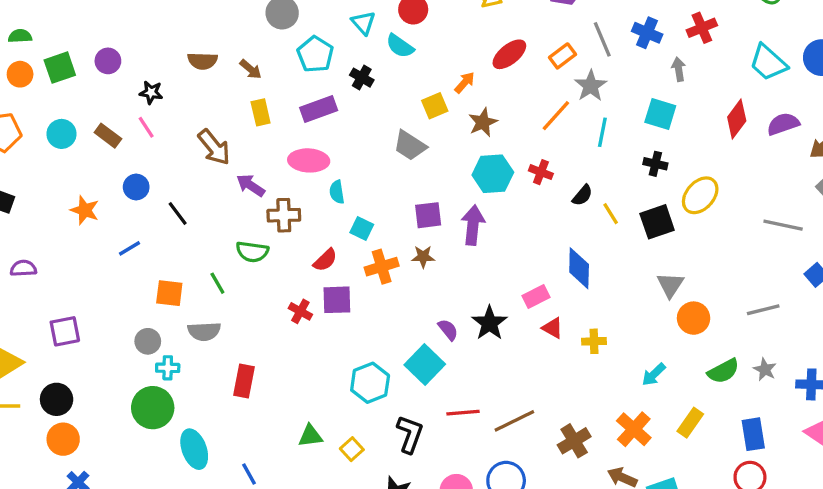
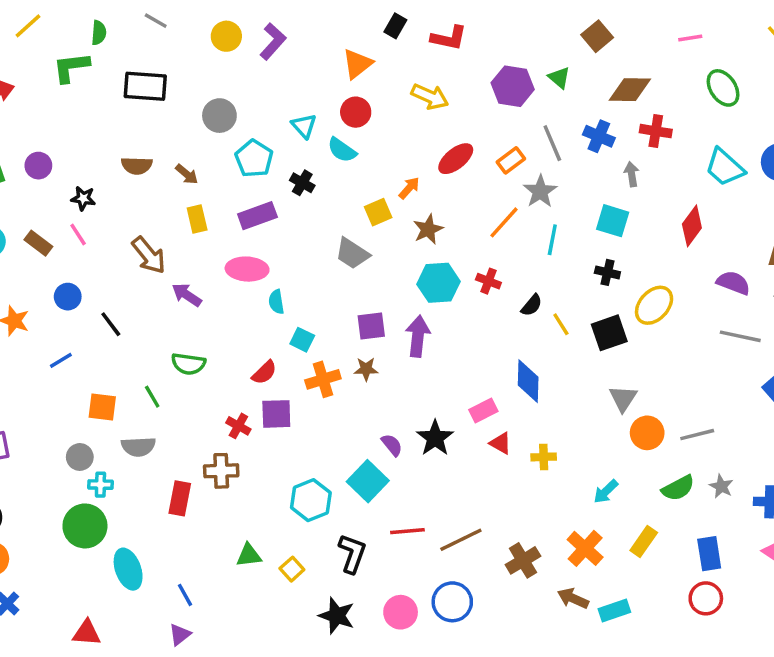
red cross: (702, 28) -> (656, 131), turned 32
purple semicircle: (783, 124) -> (733, 283), moved, turned 40
brown cross: (284, 215) -> (221, 471), moved
gray line: (763, 310) -> (697, 435), moved

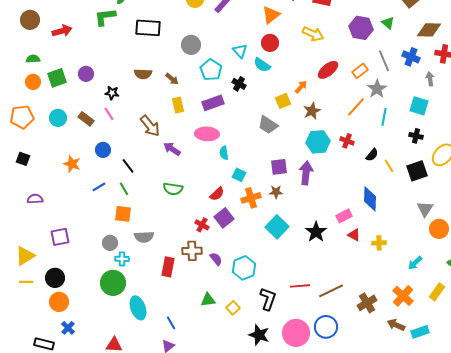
green line: (152, 397) -> (124, 189), moved
purple square: (276, 414) -> (224, 218), turned -36
purple semicircle: (392, 445) -> (216, 259), moved
cyan square: (368, 481) -> (277, 227), moved
pink circle: (401, 612) -> (296, 333), size x1.4

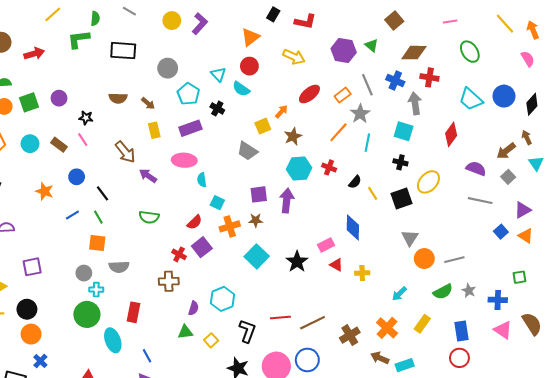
gray arrow: (430, 79) -> (415, 103), size x1.5
purple semicircle: (216, 259) -> (194, 308), moved, turned 56
red rectangle: (168, 267) -> (134, 312), moved

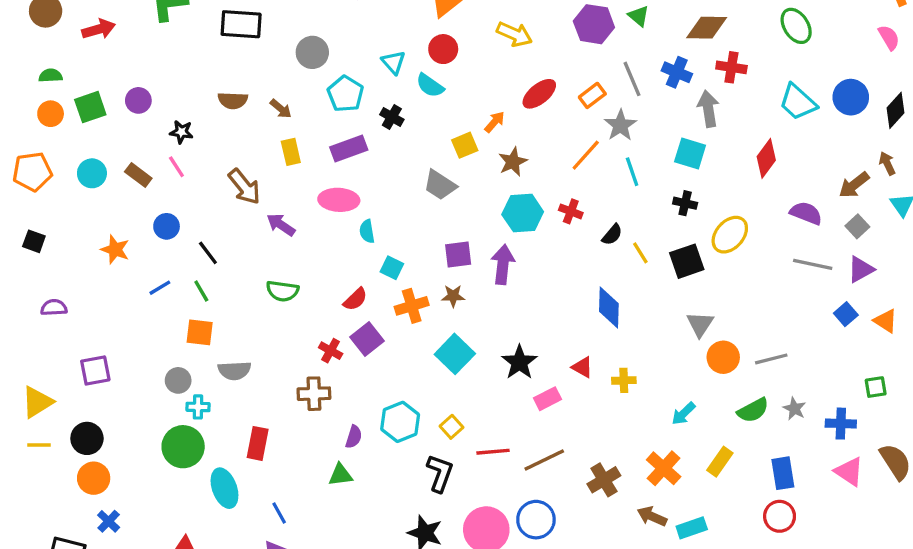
cyan line: (367, 143) -> (632, 172), turned -30
purple triangle: (523, 210) -> (861, 269), moved
pink rectangle: (326, 245) -> (548, 399), moved
yellow square: (211, 340) -> (451, 427), moved

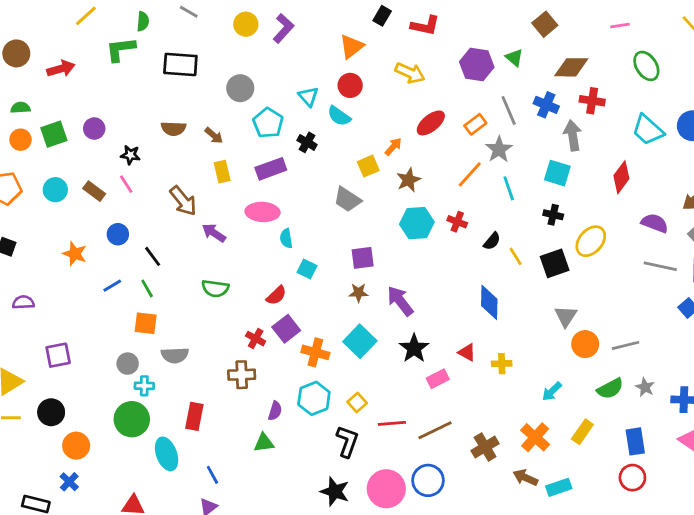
purple arrow: (503, 264) -> (400, 301), moved, turned -44
orange cross: (412, 306) -> (315, 352), moved, turned 32
orange circle: (94, 478) -> (76, 446), moved

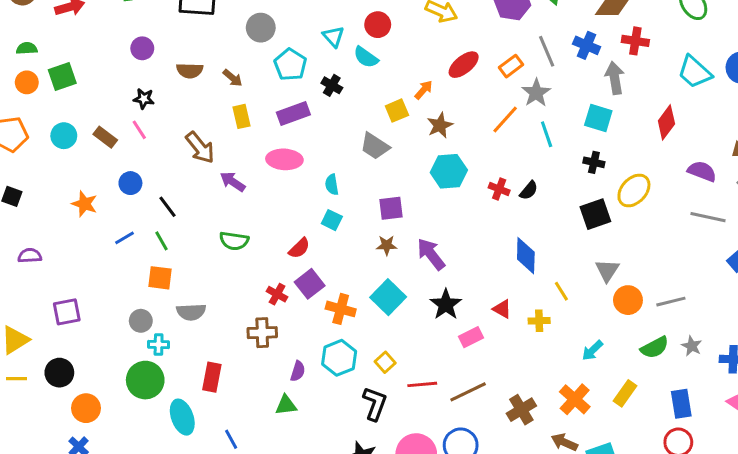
purple circle: (94, 129) -> (142, 48), moved
red cross: (457, 222) -> (499, 189), moved
cyan semicircle: (286, 238) -> (332, 185), moved
yellow line: (516, 256) -> (561, 291), moved

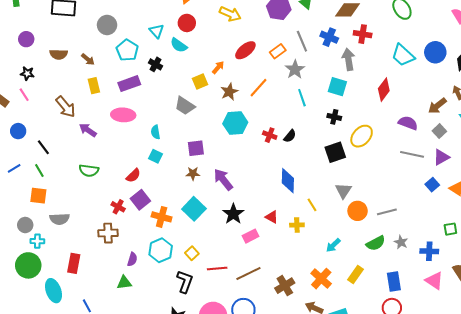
orange line: (505, 119) -> (259, 88), moved

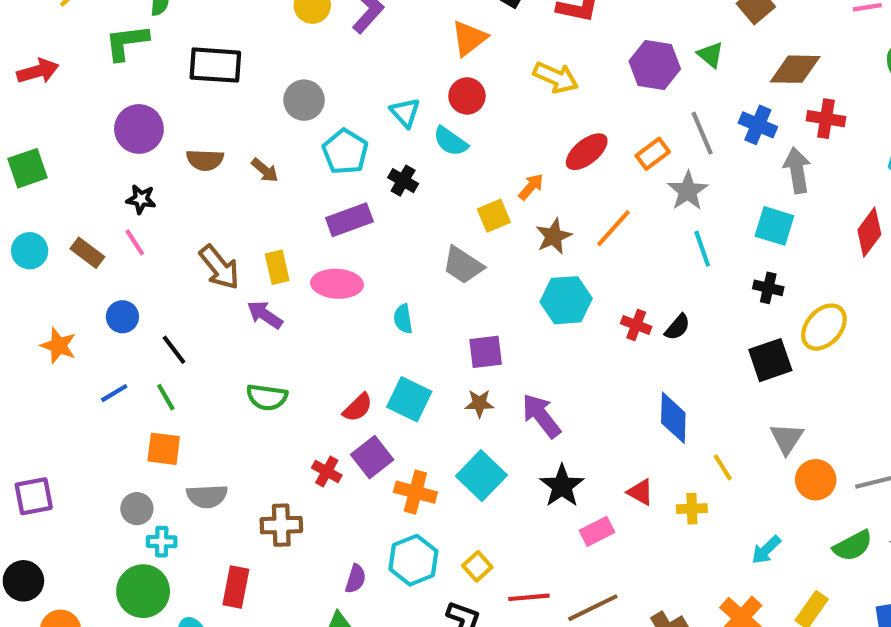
purple circle: (26, 39) -> (139, 129), size x1.5
yellow rectangle: (94, 86) -> (277, 267), moved
cyan square: (156, 156) -> (409, 399), moved, size x1.5
brown cross: (108, 233) -> (281, 525), moved

